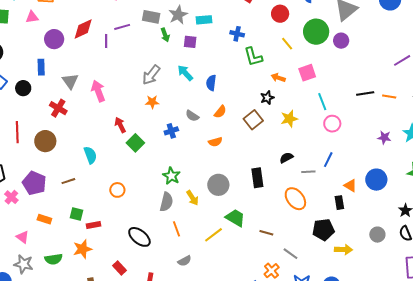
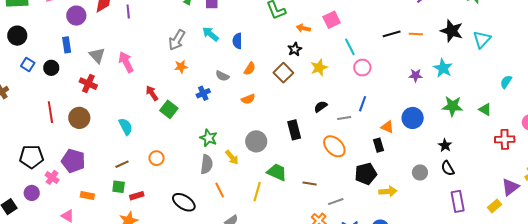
brown line: (68, 181) -> (122, 164), moved
yellow line: (213, 235) -> (257, 192), turned -30
gray line: (290, 254) -> (336, 202), turned -49

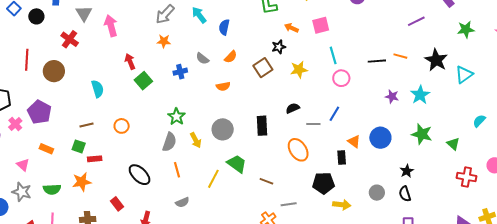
black line: (392, 34) -> (377, 61), moved

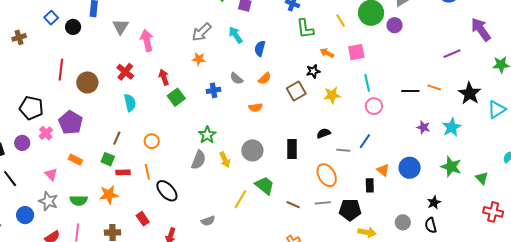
red cross: (70, 39) -> (125, 72), moved
brown line: (86, 125) -> (117, 138), turned -56
orange line: (177, 170) -> (147, 172), moved
gray line: (289, 204) -> (323, 203), moved

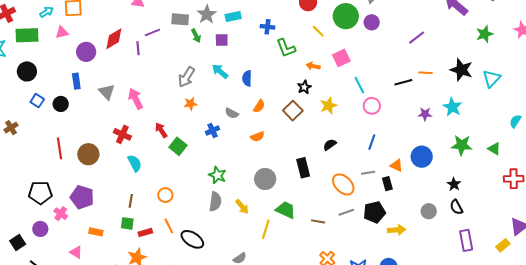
purple line: (452, 54) -> (417, 38), moved
gray line: (343, 150) -> (368, 173), moved
yellow arrow: (225, 160) -> (242, 207), moved

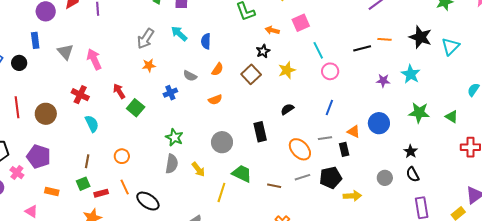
green square: (127, 223) -> (83, 184), turned -32

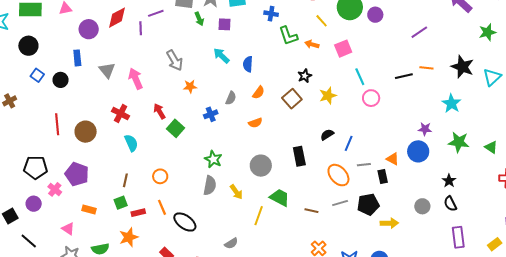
orange arrow: (272, 30) -> (312, 44), moved
gray arrow: (145, 39) -> (175, 60), moved, turned -65
gray semicircle: (190, 76) -> (231, 98), turned -96
purple star: (383, 81) -> (425, 129), moved
blue line: (329, 108) -> (349, 143), moved

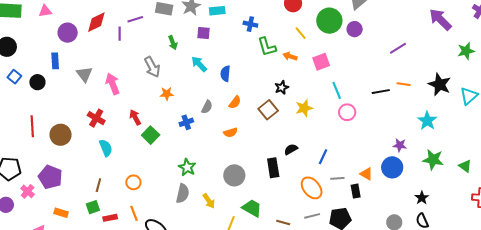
green arrow: (199, 19) -> (173, 43), moved
black semicircle: (327, 135) -> (291, 149), moved

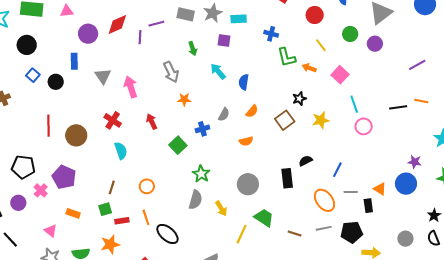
green circle: (329, 21) -> (350, 34), size x0.6
pink square: (321, 62) -> (340, 75), turned -30
green square: (151, 135) -> (178, 145), moved

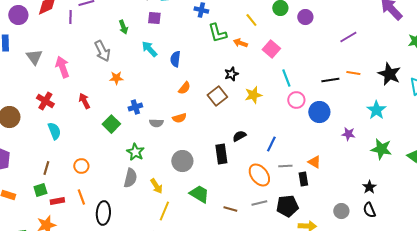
gray semicircle: (224, 114) -> (156, 123), moved, turned 64
blue circle: (406, 184) -> (319, 112), moved
black ellipse: (167, 234) -> (103, 213), turned 55
yellow line: (242, 234) -> (164, 211), moved

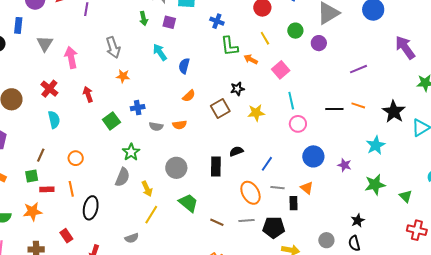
green arrow: (123, 27) -> (144, 18), moved
blue circle: (319, 112) -> (313, 156), moved
green star: (381, 149) -> (375, 185), turned -30

